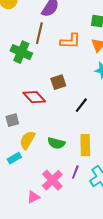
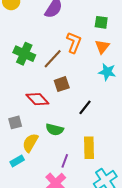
brown line: (39, 33) -> (53, 59), moved, turned 30
orange L-shape: (70, 41) -> (74, 43), turned -70
green semicircle: (56, 143) -> (55, 130), moved
purple line: (75, 172) -> (65, 161), moved

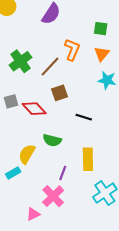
green cross: (24, 54) -> (21, 61), turned 30
black line: (85, 107) -> (84, 117), turned 70
gray square: (15, 122) -> (11, 101), moved

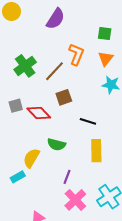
yellow rectangle: (88, 159) -> (96, 151), moved
pink cross: (53, 196) -> (75, 200), moved

